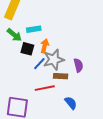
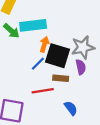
cyan rectangle: (34, 29) -> (33, 25), size x1.6
black square: (27, 49) -> (58, 56), moved, size x1.6
gray star: (54, 60) -> (83, 47), moved

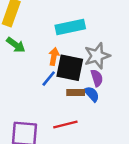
cyan rectangle: (33, 25) -> (70, 27), moved
red line: (43, 91) -> (65, 124), moved
blue semicircle: (71, 108) -> (92, 94), moved

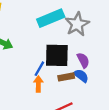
orange arrow: (54, 56) -> (38, 84), moved
gray star: (97, 56) -> (77, 24), moved

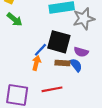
purple semicircle: (83, 60) -> (81, 52), turned 120

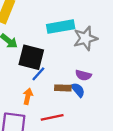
black square: (59, 42) -> (31, 57), moved
orange arrow: (36, 63) -> (28, 96), moved

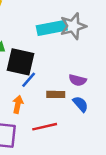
gray star: (85, 38) -> (73, 26), moved
blue semicircle: (78, 90) -> (80, 104), moved

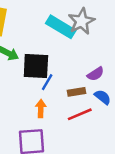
cyan rectangle: (52, 28) -> (61, 27), turned 52
purple semicircle: (78, 80) -> (96, 74), turned -36
red line: (45, 127) -> (80, 114), moved

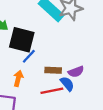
purple semicircle: (96, 74) -> (76, 72), moved
blue semicircle: (103, 97) -> (67, 84), moved

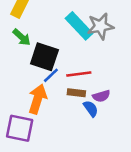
orange arrow: (18, 78) -> (38, 99), size x1.6
red line: (52, 91) -> (79, 74), moved

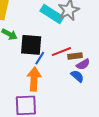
brown rectangle: (76, 93) -> (75, 56), moved

